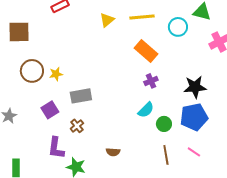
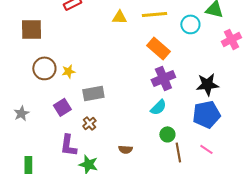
yellow triangle: (107, 20) -> (119, 17), turned 42
purple cross: (151, 81) -> (163, 78), size x1.6
green circle: (164, 124) -> (167, 134), moved

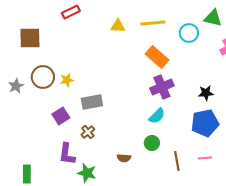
black star: (207, 84) -> (206, 93), size x0.7
gray star: (21, 113) -> (16, 86), moved
green circle: (167, 134) -> (152, 143), moved
pink line: (206, 149) -> (205, 158), turned -40

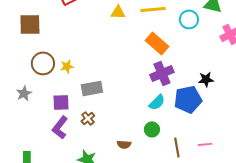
gray star: (16, 86) -> (24, 93), moved
purple square: (61, 116) -> (61, 102), turned 30
blue pentagon: (205, 123) -> (188, 99), moved
purple L-shape: (67, 154) -> (60, 127), moved, turned 30

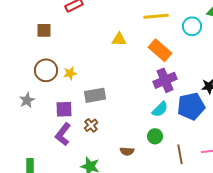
yellow triangle: (118, 12) -> (119, 39), moved
brown square: (30, 24) -> (44, 30), moved, size x0.7

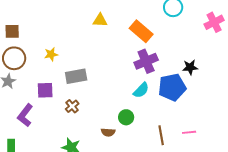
brown square: (44, 30) -> (12, 31), moved
brown circle: (46, 70) -> (14, 58), moved
purple L-shape: (63, 134) -> (25, 115), moved
green circle: (155, 136) -> (126, 117), moved

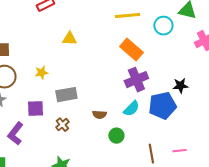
yellow triangle: (100, 20) -> (69, 39), moved
brown semicircle: (108, 132) -> (99, 115), moved

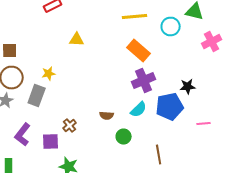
gray rectangle: (66, 95) -> (37, 96), moved, turned -60
purple square: (35, 109) -> (51, 142), moved
pink line: (179, 151) -> (204, 124), moved

